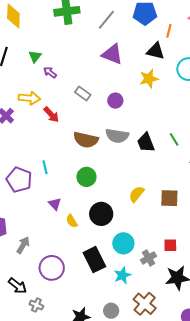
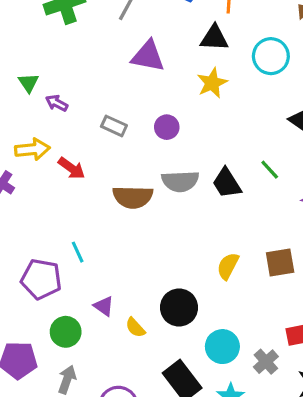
green circle: (86, 177) -> (66, 332), moved

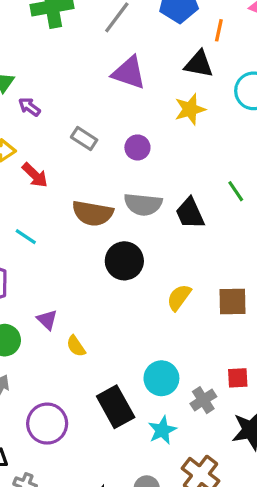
green line: (270, 170) -> (236, 191), moved
cyan line: (78, 252) -> (26, 237), moved, turned -40
black circle: (179, 307) -> (124, 261), moved

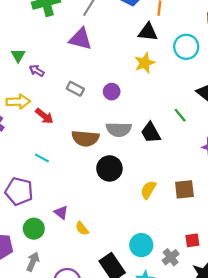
purple triangle: (129, 73) -> (80, 39), moved

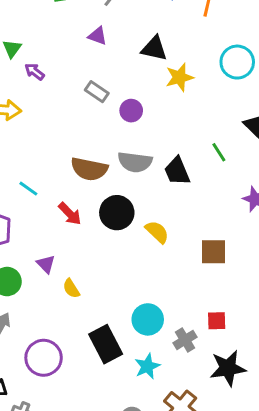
black triangle: (148, 32) -> (154, 48), moved
purple triangle: (80, 39) -> (98, 36), size x0.6
gray rectangle: (75, 89) -> (97, 92), moved
red arrow: (44, 116) -> (70, 214), moved
yellow semicircle: (148, 190) -> (157, 232), moved, turned 96

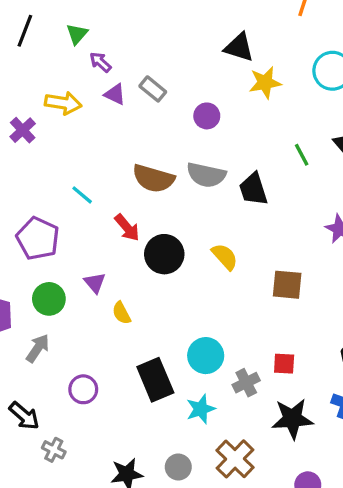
purple triangle: (98, 36) -> (115, 94), moved
gray rectangle: (97, 92) -> (153, 89), moved
green line: (219, 152) -> (302, 155), moved
black circle: (117, 213) -> (164, 254), moved
purple circle: (44, 358) -> (83, 389), size x0.7

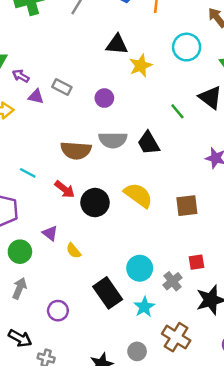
yellow semicircle: (225, 257) -> (138, 195), size x1.4

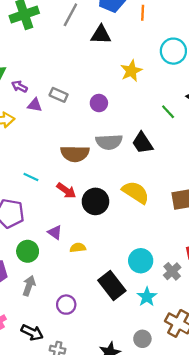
black triangle: (117, 44) -> (101, 35), moved
yellow semicircle: (74, 251) -> (78, 248), turned 126

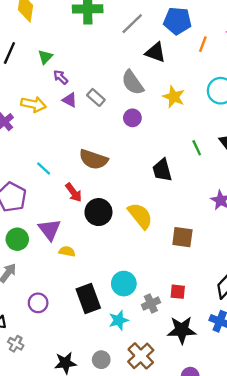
yellow star: (131, 71) -> (174, 97), turned 30
gray semicircle: (109, 142) -> (133, 83), moved, turned 40
purple triangle: (55, 232) -> (50, 230), size x1.5

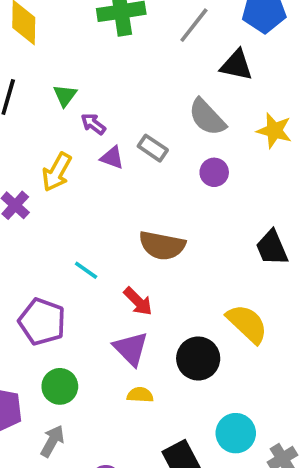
yellow arrow: (34, 104) -> (57, 172), turned 115
black circle: (98, 212) -> (198, 359), moved
purple triangle: (50, 230) -> (131, 349), moved

